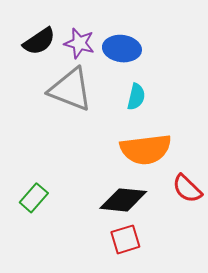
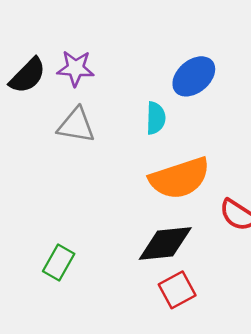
blue ellipse: (122, 49) -> (194, 76), moved, turned -36
gray triangle: (70, 90) -> (76, 125), size x0.7

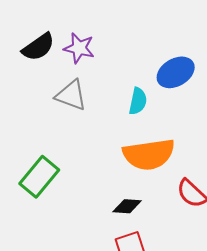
black diamond: (165, 244) -> (127, 206), size x0.6
green rectangle: (59, 262) -> (39, 177), moved, size x1.4

